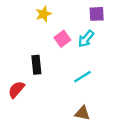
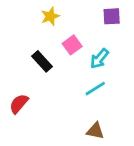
cyan arrow: (86, 39) -> (99, 59), moved
black rectangle: (36, 65) -> (42, 61), moved, turned -36

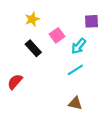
yellow star: (50, 16) -> (32, 19), moved
purple square: (112, 16) -> (92, 21), moved

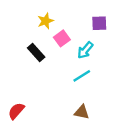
yellow star: (32, 19) -> (45, 21), moved
red semicircle: (15, 82) -> (16, 111), moved

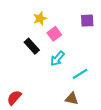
cyan arrow: (85, 50) -> (57, 59), moved
cyan line: (82, 76) -> (80, 74), moved

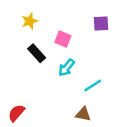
yellow star: (40, 18) -> (30, 21), moved
pink square: (54, 34) -> (63, 39), turned -32

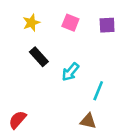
pink square: (63, 39) -> (70, 23), moved
cyan line: (93, 85) -> (98, 91), turned -36

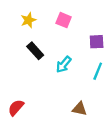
purple square: (107, 25) -> (97, 42), moved
cyan line: (98, 91) -> (98, 71), moved

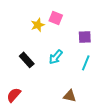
yellow star: (28, 20) -> (38, 25), moved
black rectangle: (35, 51) -> (27, 60), moved

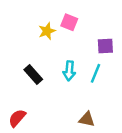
cyan arrow: (56, 57) -> (69, 71), turned -35
cyan line: (86, 63) -> (95, 73), moved

